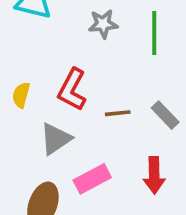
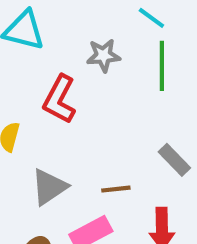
red L-shape: (72, 90) -> (60, 99), moved
brown line: (118, 113) -> (116, 189), moved

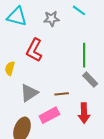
gray star: (103, 55) -> (51, 19), moved
green line: (162, 66) -> (84, 55), moved

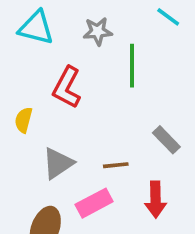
cyan line: (79, 10) -> (168, 17), moved
green line: (84, 55) -> (132, 66), moved

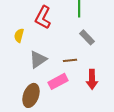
gray rectangle: (166, 140) -> (87, 37), moved

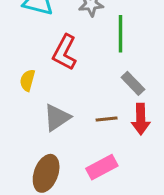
red arrow: (92, 79) -> (141, 119), moved
pink rectangle: (58, 81) -> (102, 167), moved

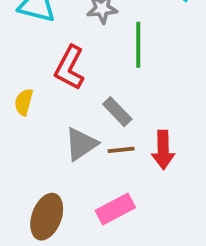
gray rectangle: (133, 83) -> (117, 112), moved
gray triangle: (57, 118) -> (81, 144), moved

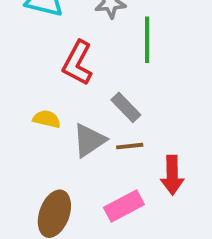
yellow semicircle: (24, 102) -> (47, 119), moved, turned 88
red arrow: (163, 150) -> (172, 175), moved

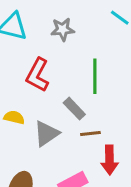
green line: (147, 40) -> (95, 76), moved
brown line: (130, 146) -> (90, 134), moved

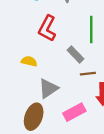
gray triangle: (46, 134) -> (48, 88), moved

